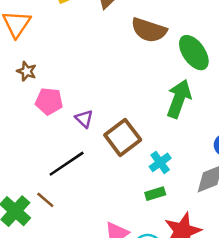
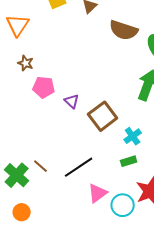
black line: (67, 164) -> (79, 167), moved

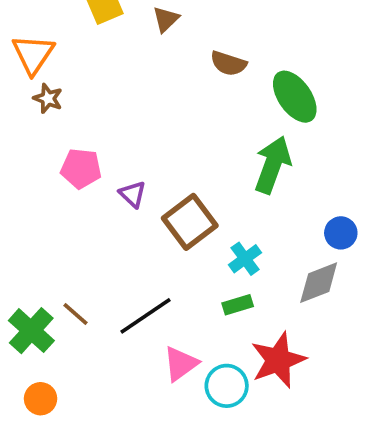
brown semicircle: (124, 30) -> (228, 63), size x0.7
brown star: (26, 63) -> (48, 98), moved

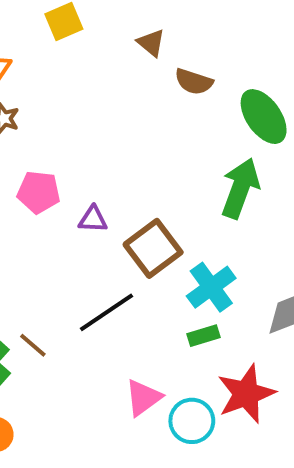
brown triangle: (166, 19) -> (151, 43), moved, turned -36
purple triangle: (133, 194) -> (93, 219), turned -40
cyan cross: (245, 259) -> (211, 287), size x1.4
black line: (146, 316) -> (107, 312), moved

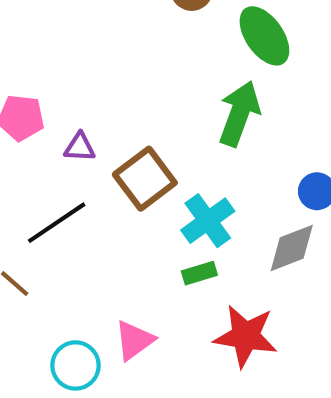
black line: (107, 312) -> (57, 223), moved
red star: (246, 394) -> (246, 336), turned 30
cyan circle: (192, 421) -> (76, 365), moved

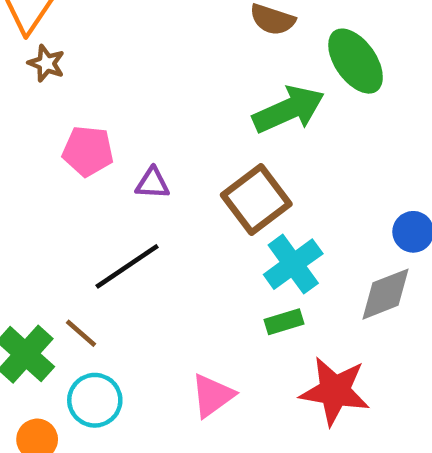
green arrow: (239, 114) -> (289, 110), moved, turned 46
brown square: (145, 179) -> (256, 199), moved
cyan circle: (76, 365) -> (95, 400), moved

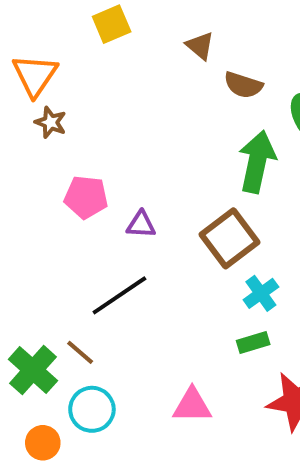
green arrow: (289, 110) -> (257, 162), turned -54
cyan cross: (293, 264) -> (261, 293), size x0.7
pink triangle: (212, 396) -> (192, 405), turned 36

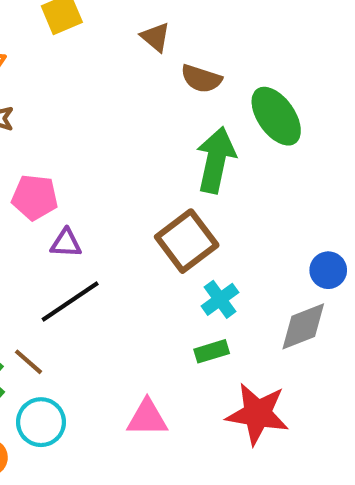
purple triangle: (141, 225) -> (66, 243), moved

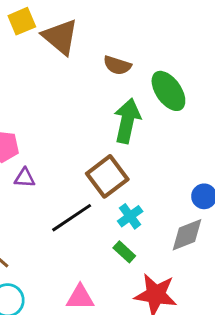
brown triangle: (155, 37) -> (60, 37), moved, size x1.8
black line: (70, 301) -> (72, 218), moved
green rectangle: (212, 351) -> (124, 252), turned 60

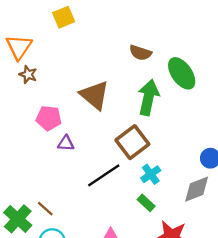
brown triangle: (60, 37) -> (95, 95), moved

